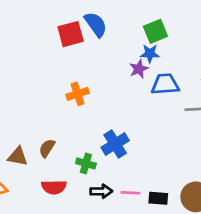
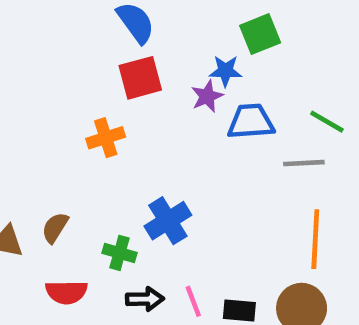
green square: (155, 31) -> (260, 34), moved
red square: (71, 34) -> (140, 78), moved
pink line: (130, 193) -> (193, 301), turned 66

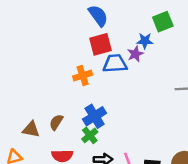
blue trapezoid: (251, 122) -> (115, 64), moved
blue cross: (168, 221) -> (95, 116), moved
green cross: (119, 253) -> (90, 135), turned 35

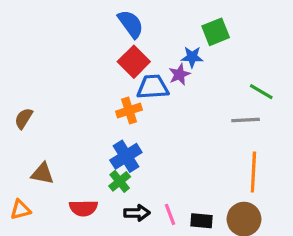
red square: (101, 44) -> (134, 62), turned -30
orange cross: (83, 76) -> (129, 111), moved
brown semicircle: (56, 122) -> (24, 118), moved

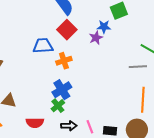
blue trapezoid: (153, 87) -> (43, 46), moved

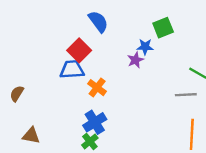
red square: (67, 30) -> (79, 50), moved
orange cross: (64, 61) -> (97, 88), turned -35

